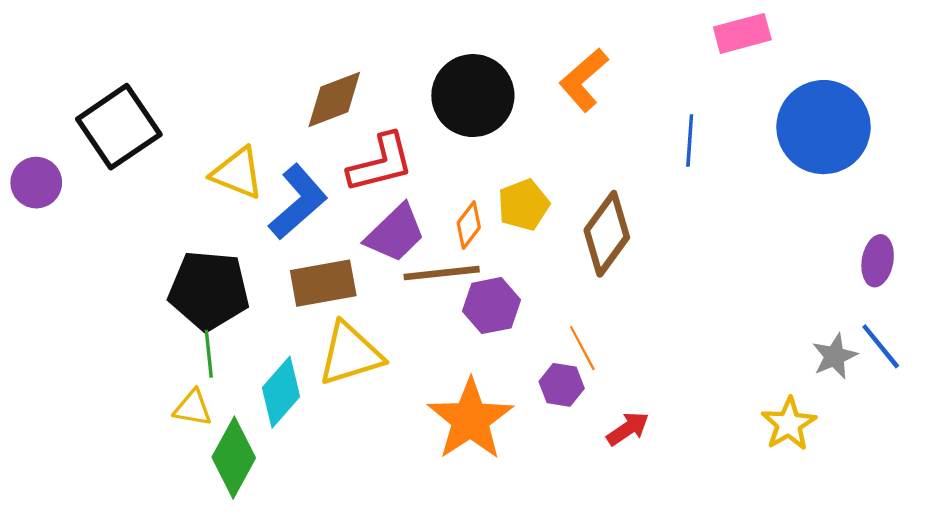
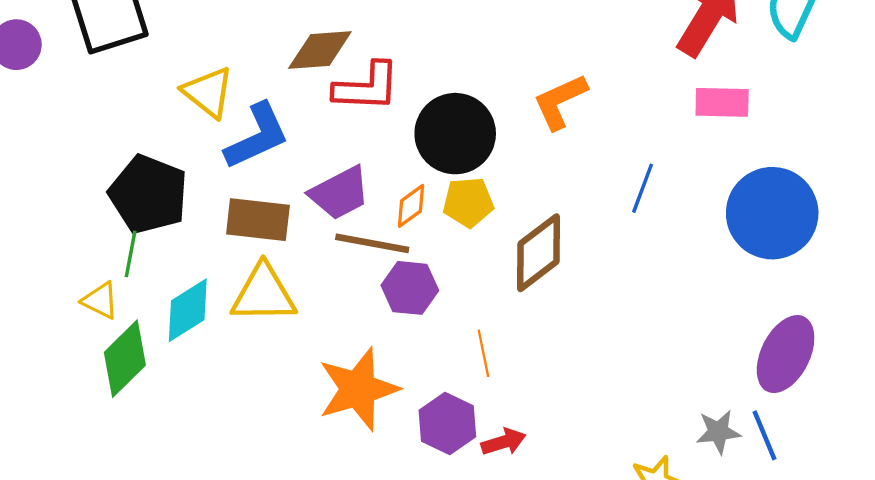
black circle: (473, 96) -> (455, 134), moved
red L-shape: (381, 163) -> (367, 87), moved
purple ellipse: (878, 261) -> (786, 354), size x1.6
purple hexagon: (562, 385) -> (447, 423), moved, size x1.4

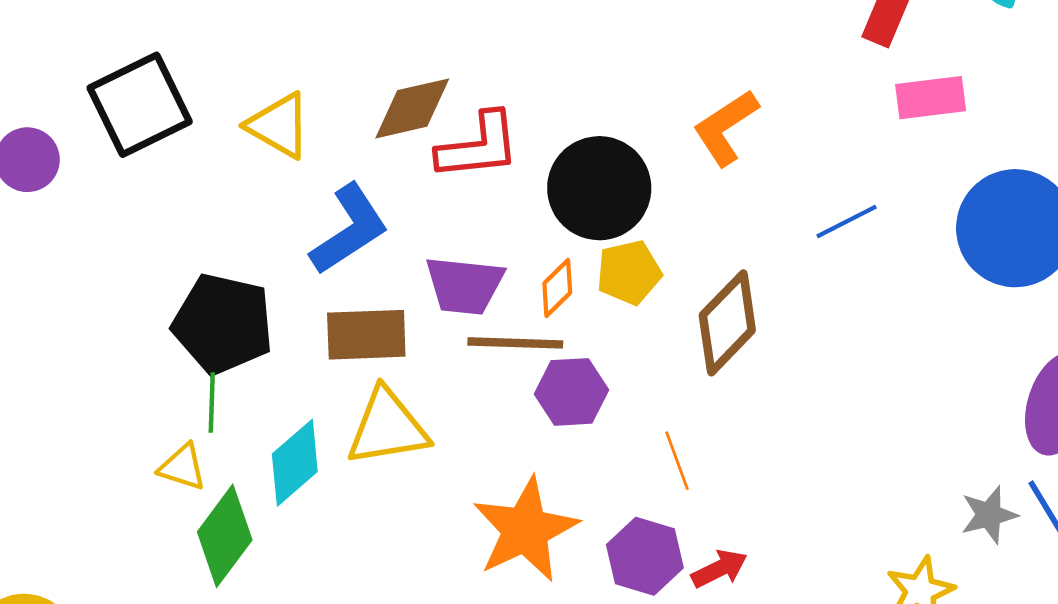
yellow triangle: (208, 92) -> (279, 126), moved
blue line: (643, 188) -> (847, 221), turned 51
purple trapezoid: (340, 193) -> (465, 285), turned 42

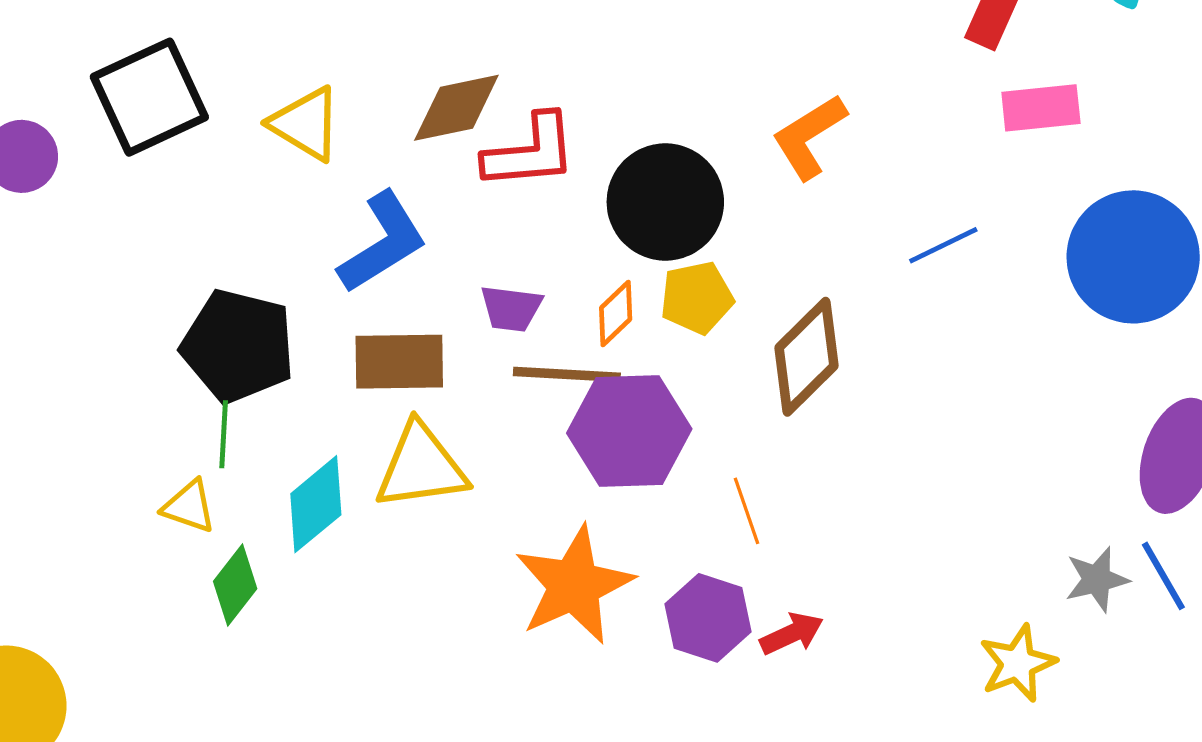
purple trapezoid: (465, 285) -> (511, 308), size x0.7
purple hexagon: (571, 392) -> (629, 431), size x1.5
green diamond: (225, 536) -> (235, 585), size x0.7

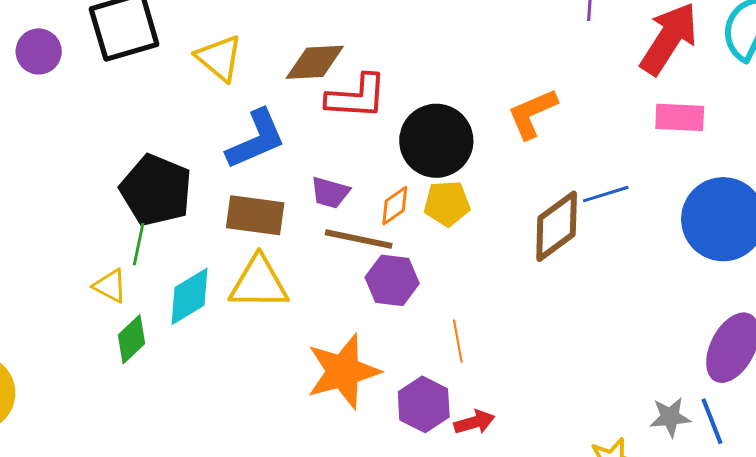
brown diamond: (806, 357) -> (557, 226), moved
purple hexagon: (629, 431) -> (392, 280), size x0.7

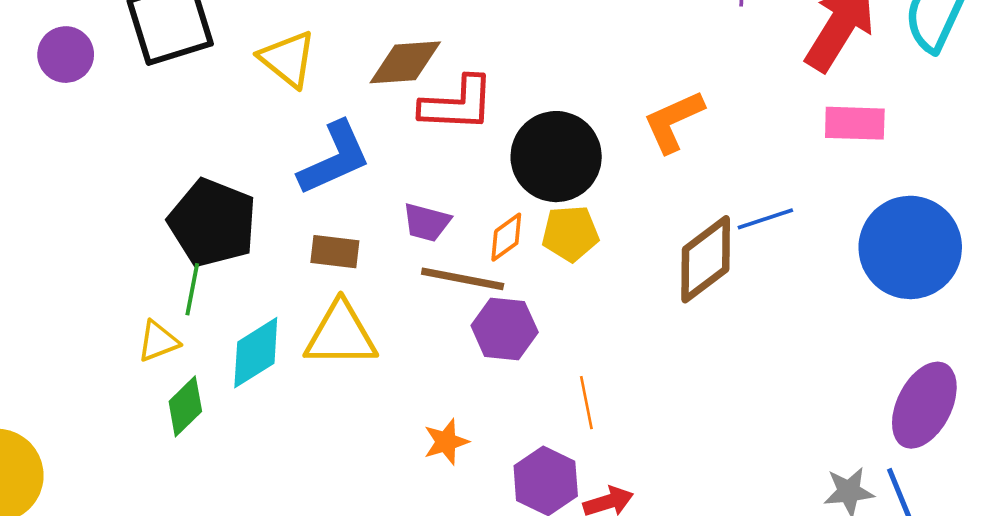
brown rectangle: (255, 215) -> (335, 252), size x0.7
yellow triangle: (110, 286) -> (158, 341), turned -48
orange star: (343, 371) -> (446, 442), size x0.5

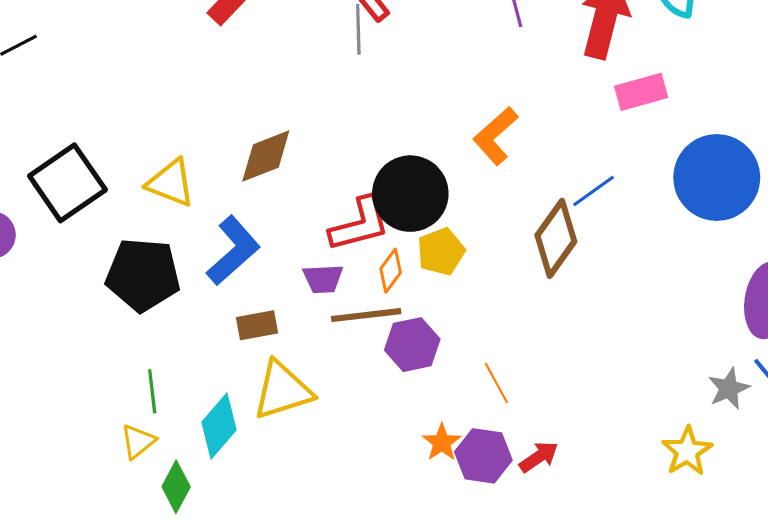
red L-shape: (457, 104) -> (360, 224), moved
black pentagon: (212, 223) -> (143, 275), moved
orange star: (446, 442) -> (442, 442), moved

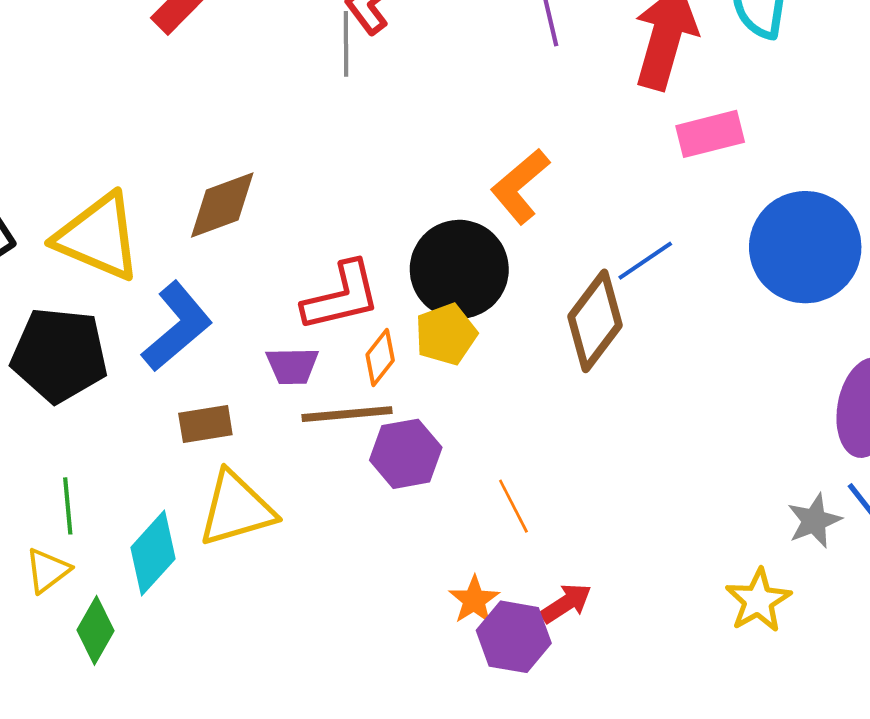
yellow triangle: (171, 183) -> (98, 237), size x1.4
black circle: (410, 194) -> (459, 269), moved
orange star: (442, 442) -> (474, 600), moved
purple hexagon: (483, 456) -> (514, 637), moved

